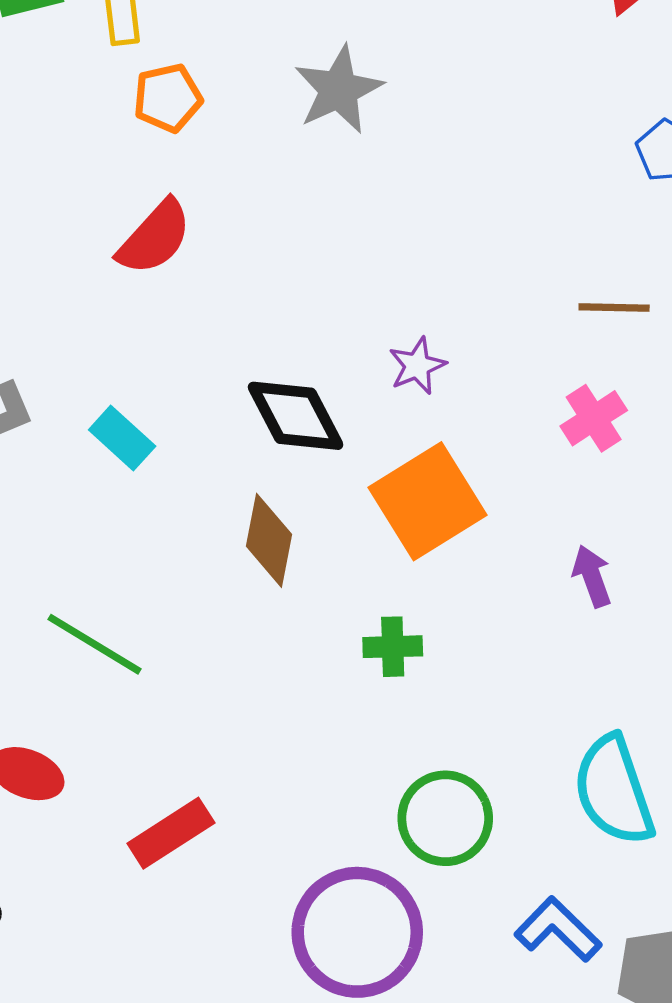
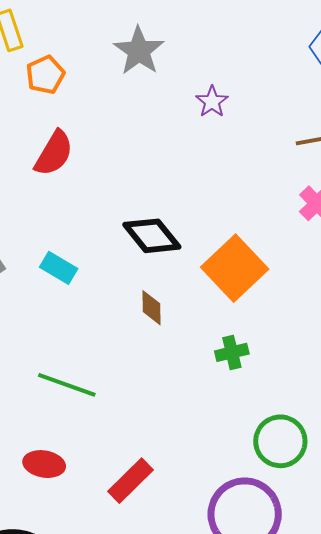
purple star: (417, 366) -> (212, 102), moved
brown diamond: (269, 540) -> (151, 308), size x0.7

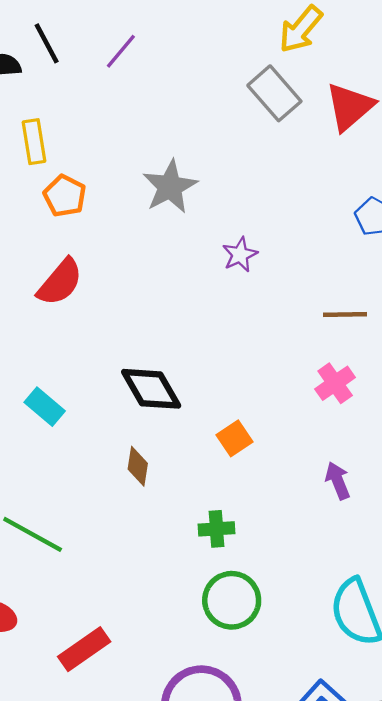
orange pentagon: (45, 75) -> (65, 196), turned -30
orange square: (235, 268) -> (235, 438), size x0.5
green circle: (280, 441) -> (232, 600), moved

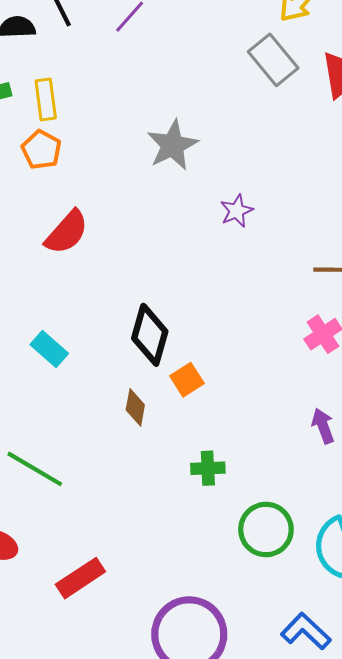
orange pentagon: (65, 196) -> (41, 150), moved
black diamond: (151, 389) -> (150, 335), turned 44
orange square: (235, 438) -> (187, 380), moved
green circle: (232, 600) -> (266, 529), moved

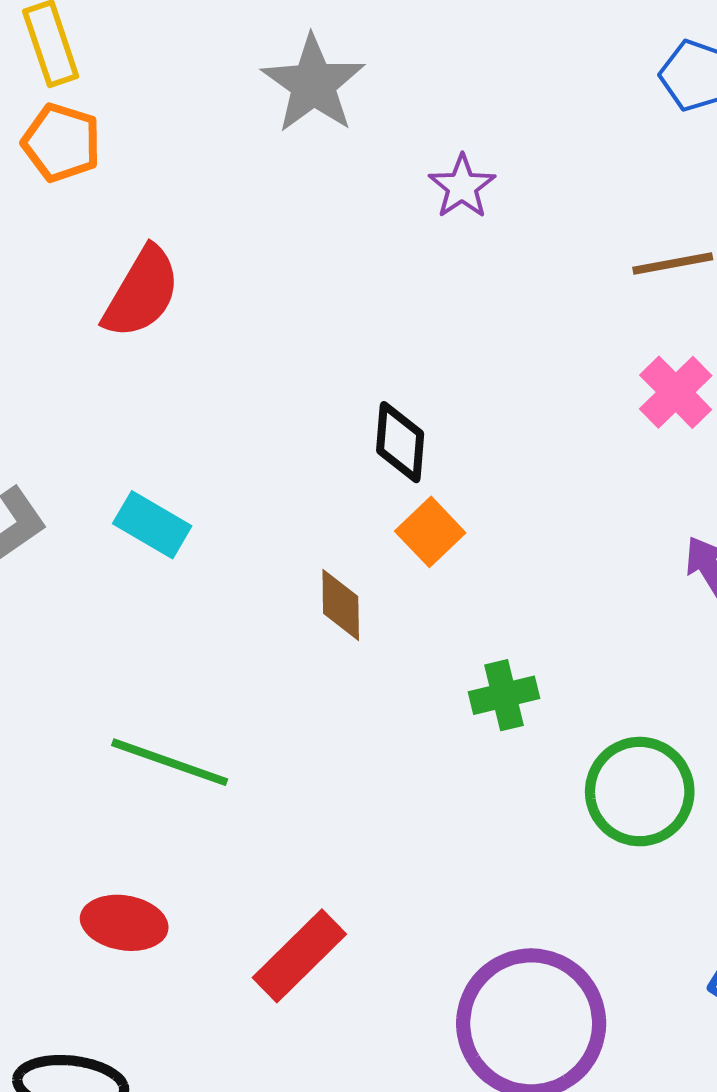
black diamond: (150, 335) -> (400, 442), moved, size x0.7

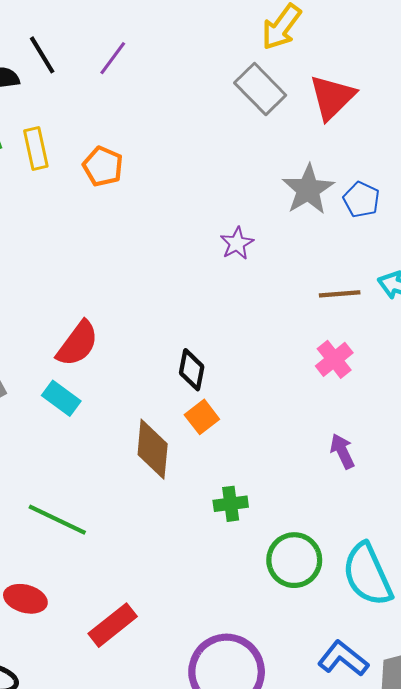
gray star: (313, 84) -> (308, 190), moved
orange pentagon: (62, 143) -> (103, 166), moved
red semicircle: (142, 293) -> (78, 344), moved
brown diamond: (341, 605) -> (153, 449), size x1.6

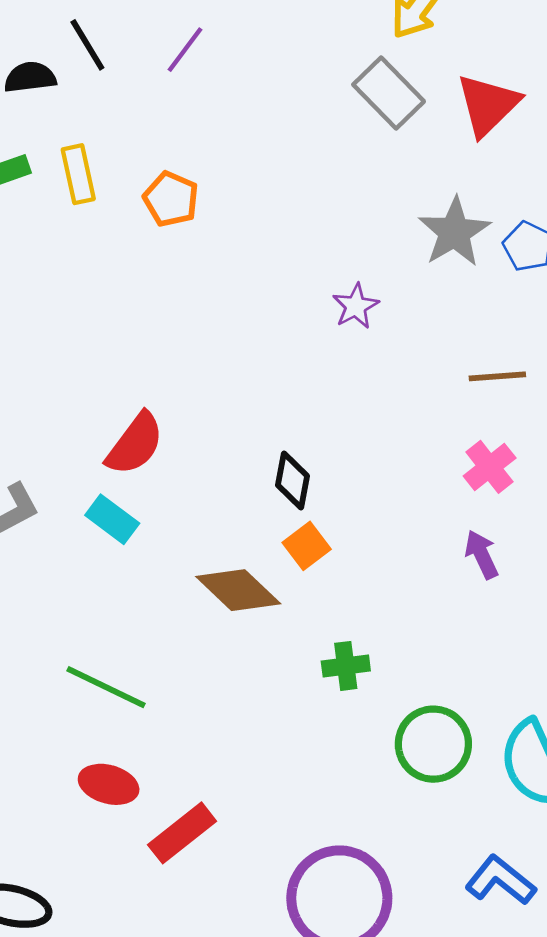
brown diamond: (153, 449) -> (238, 590), turned -52
purple arrow: (342, 451) -> (482, 555), moved
red ellipse: (25, 599) -> (109, 784), moved

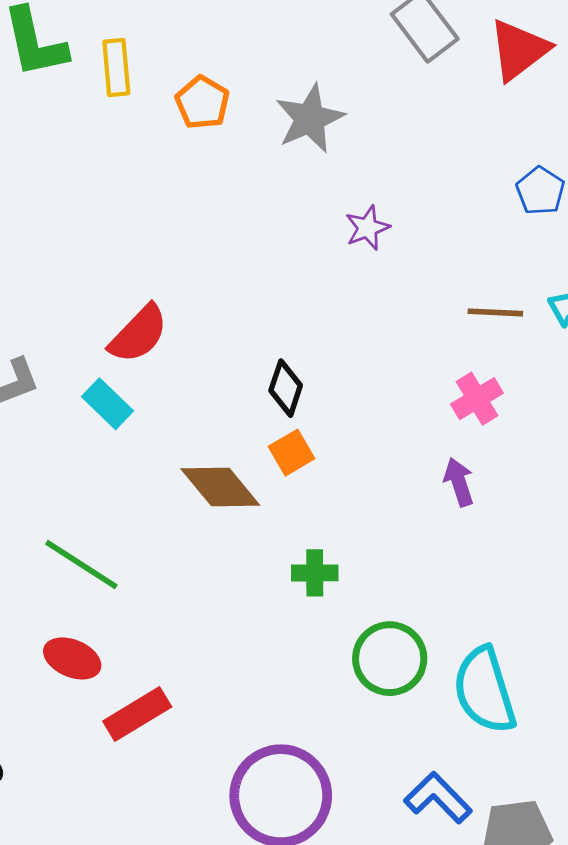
gray star: (454, 232) -> (310, 119), moved

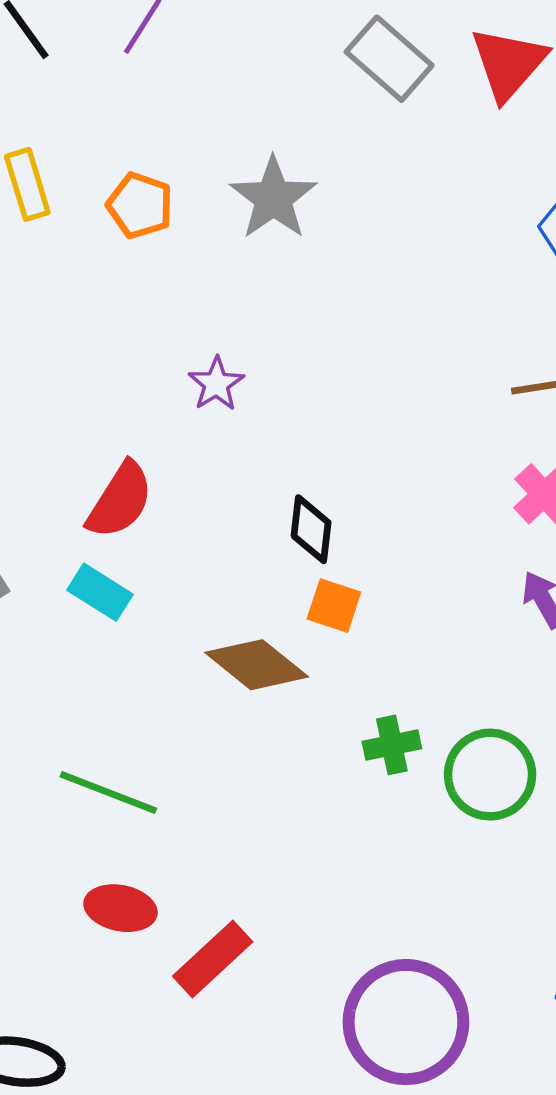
purple star: (367, 228) -> (216, 384), moved
orange square: (291, 453) -> (334, 606), turned -30
green circle: (390, 659) -> (490, 775), moved

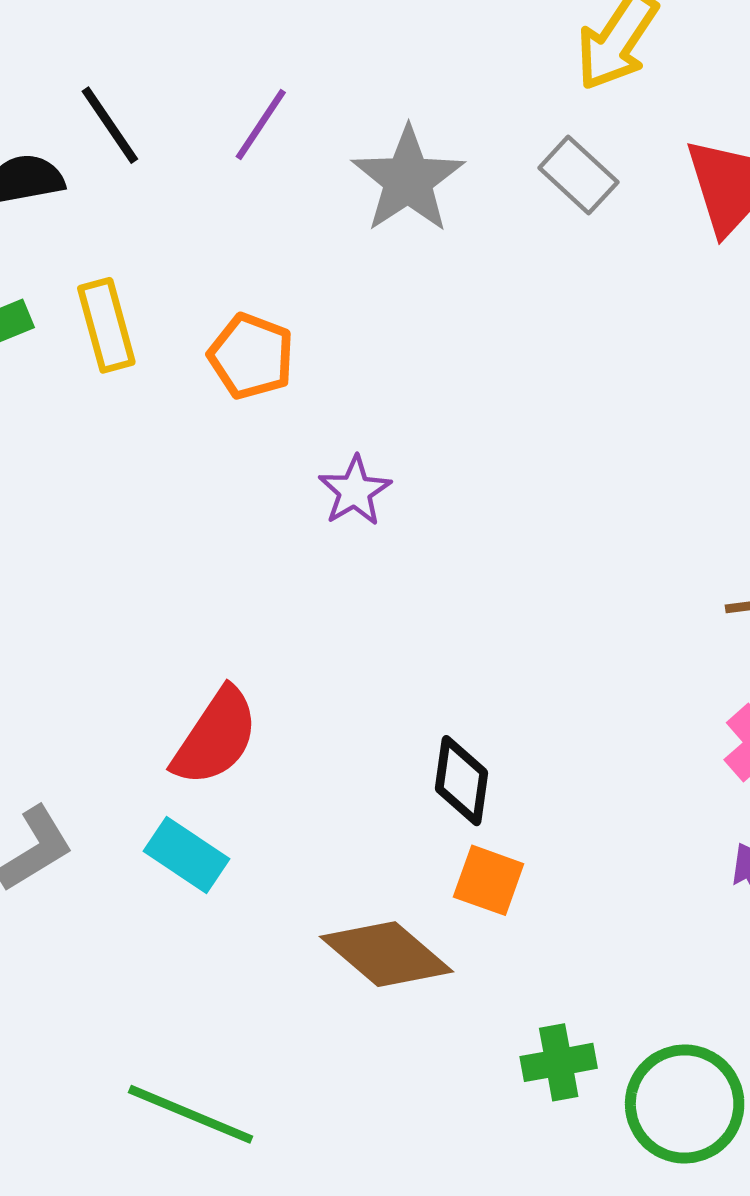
gray rectangle: (389, 59) -> (578, 175), size x0.7
gray star: (273, 198) -> (408, 180), moved
purple star: (216, 384) -> (355, 491), moved

